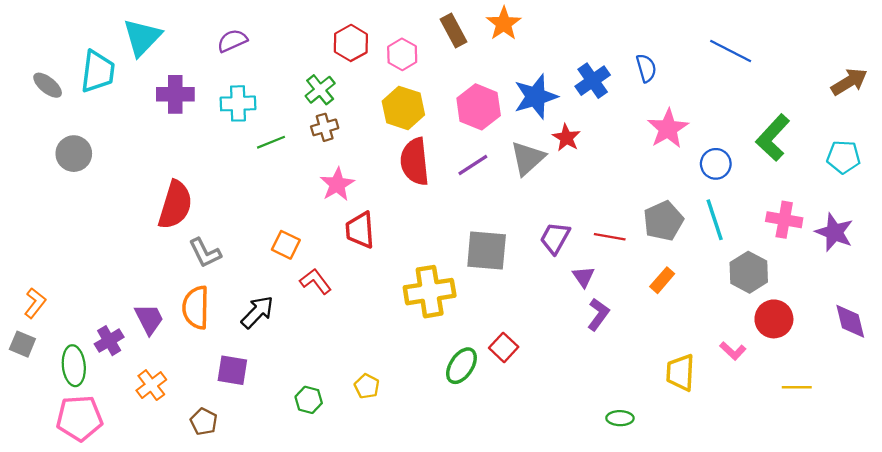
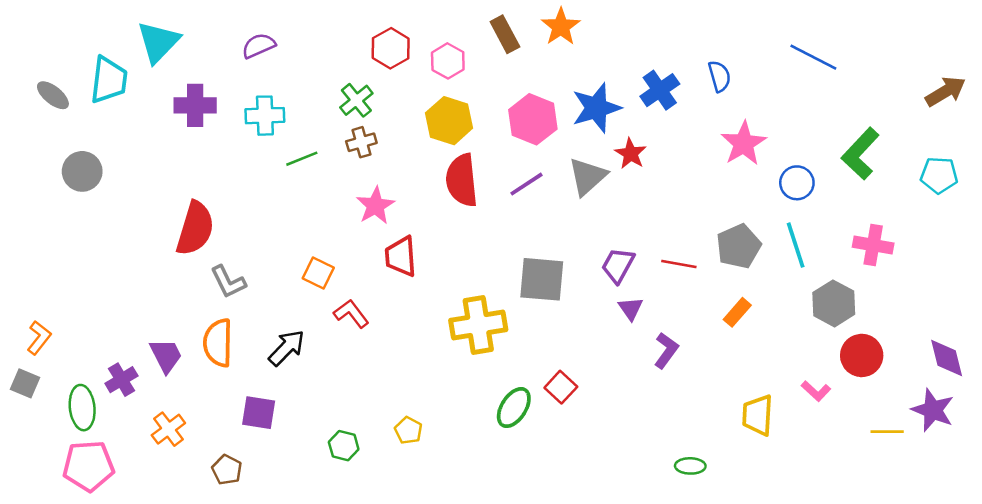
purple star: (834, 232) -> (933, 410), moved
purple triangle: (583, 277) -> (631, 308), moved

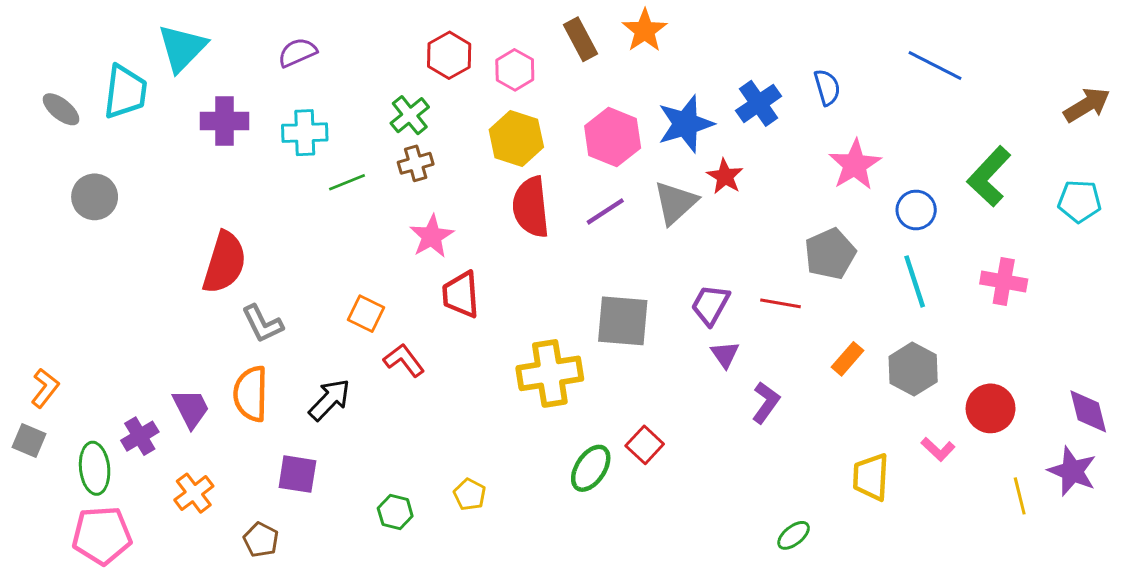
gray pentagon: (739, 246) -> (830, 254), moved
gray hexagon: (834, 303) -> (913, 369), moved
yellow line: (887, 432) -> (1020, 496), turned 76
green ellipse: (690, 466) -> (794, 535), turned -40

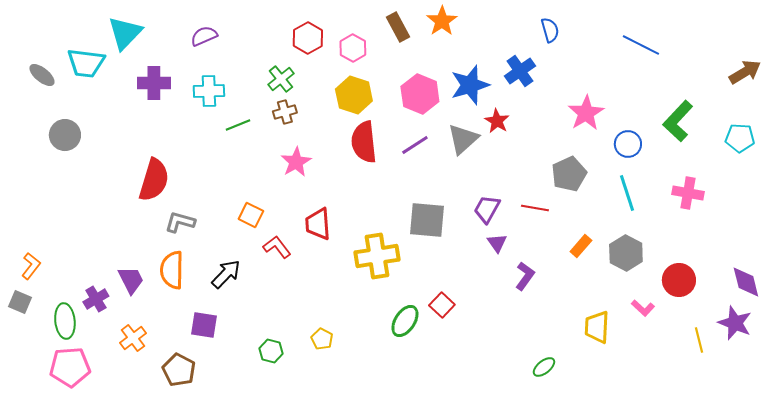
blue semicircle: (827, 87) -> (550, 30), moved
cyan trapezoid: (125, 92) -> (86, 63), turned 90
red trapezoid: (461, 295) -> (318, 224), moved
gray L-shape: (262, 324) -> (180, 222), turned 132
brown pentagon: (261, 540) -> (179, 370), size x1.4

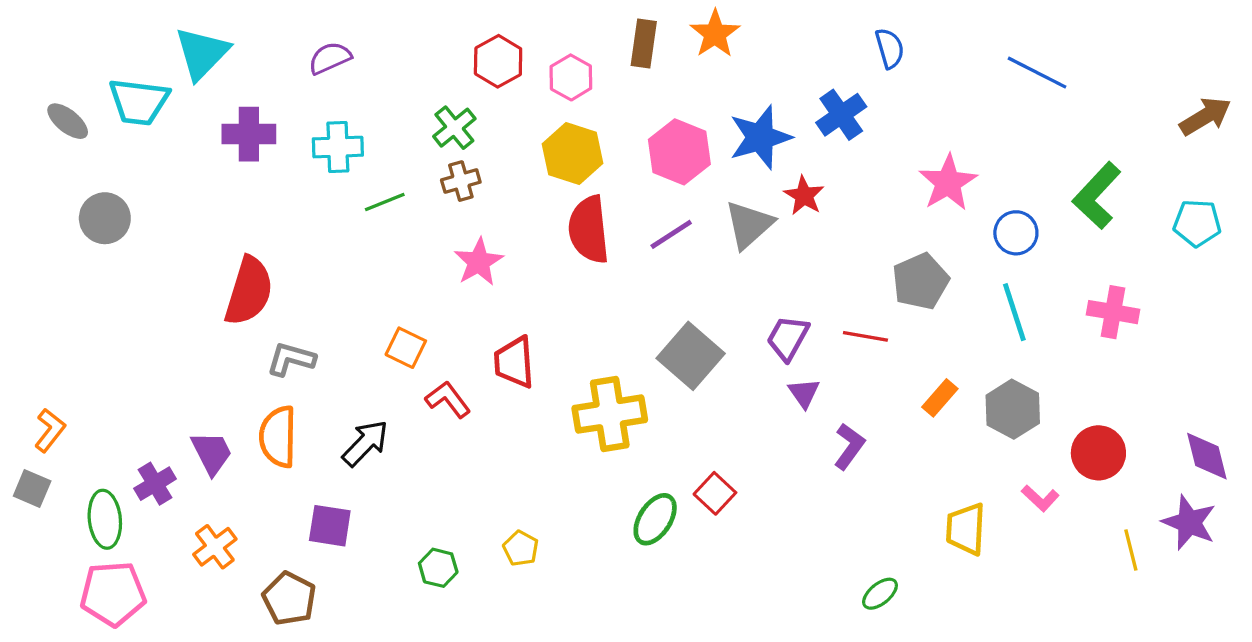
brown rectangle: (398, 27) -> (644, 43), turned 36
gray square: (427, 220) -> (691, 356), turned 36

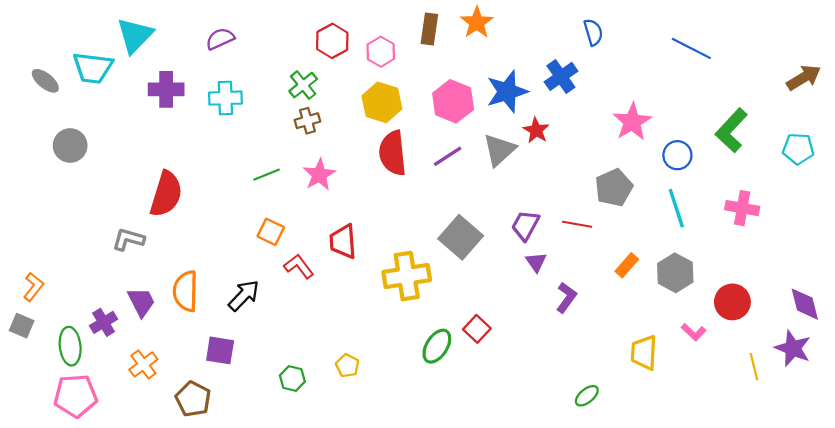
green line: (385, 202) -> (266, 175), moved
gray L-shape: (291, 359) -> (128, 239), moved

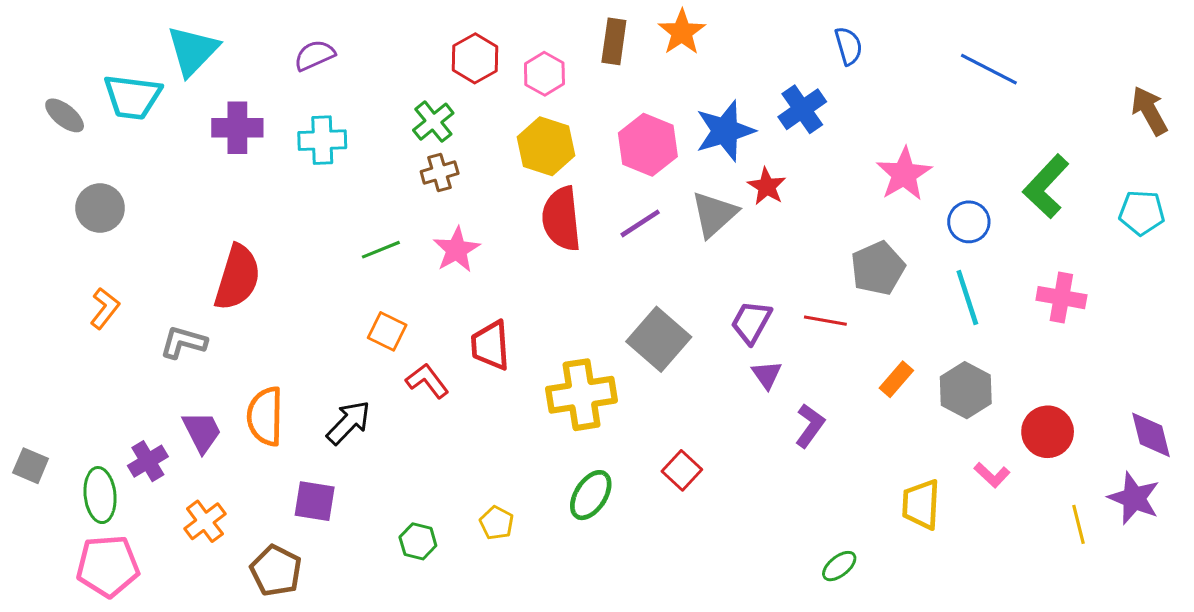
brown arrow: (804, 78) -> (1149, 111), turned -88
orange L-shape: (33, 287) -> (105, 308), moved
green ellipse: (437, 346) -> (591, 495), moved

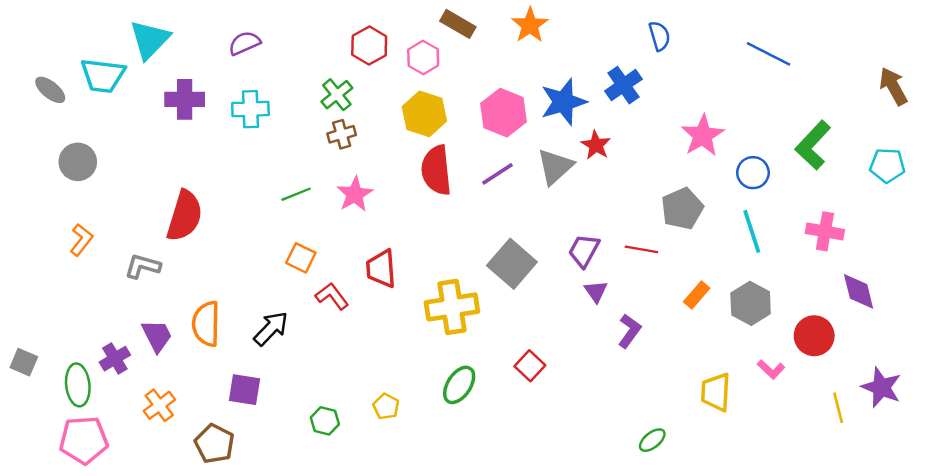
brown rectangle: (614, 41) -> (458, 24), moved, turned -68
purple diamond: (1151, 435) -> (859, 291), moved

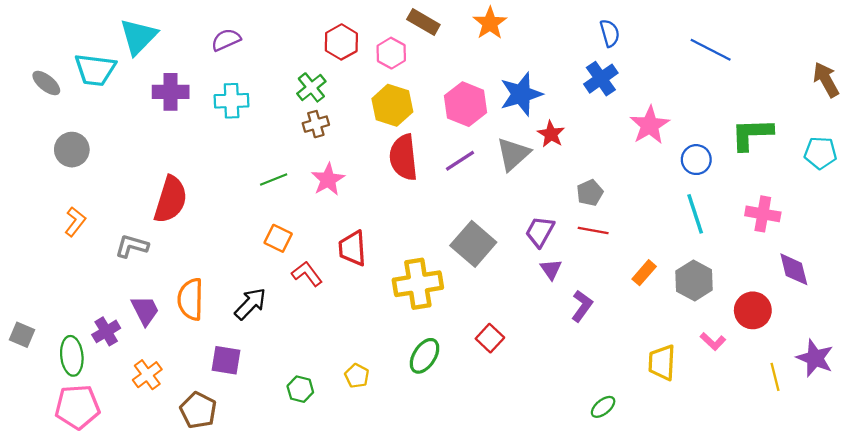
blue cross: (623, 85) -> (601, 79), moved
green L-shape: (813, 145) -> (752, 134), turned 45
gray pentagon: (682, 209) -> (590, 193), moved, size x0.7

